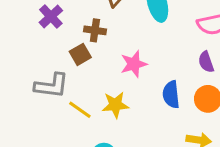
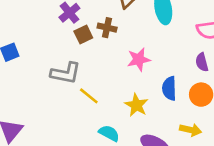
brown square: (80, 54) -> (83, 34), moved
yellow star: (115, 105) -> (136, 105), moved, turned 30

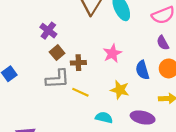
brown cross: (107, 28) -> (78, 63), moved
brown square: (83, 34) -> (57, 53), moved

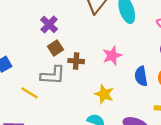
yellow star: (120, 90) -> (104, 94), moved
yellow line: (80, 92) -> (29, 93), moved

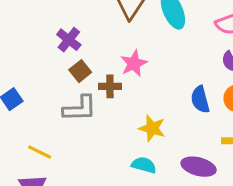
pink star: (112, 55) -> (134, 63), moved
yellow line: (29, 93) -> (40, 152), moved

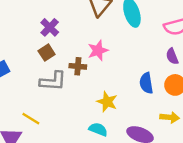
brown square: (80, 71) -> (47, 53), moved
yellow line: (40, 152) -> (31, 119), moved

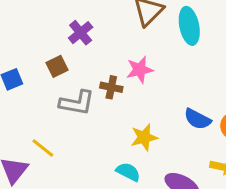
brown square: (47, 53) -> (57, 66), moved
blue semicircle: (146, 83) -> (197, 119), turned -60
yellow star: (107, 102) -> (144, 137), turned 30

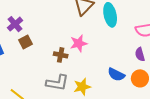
purple cross: (81, 33) -> (15, 24), moved
gray L-shape: (77, 103) -> (57, 83), moved

